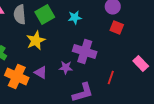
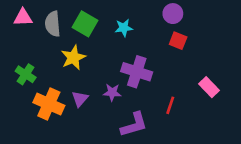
green square: (45, 14) -> (85, 24), turned -30
purple triangle: (41, 72) -> (80, 99), turned 40

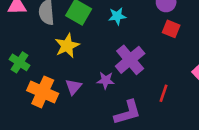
purple cross: (137, 72) -> (130, 60), turned 32

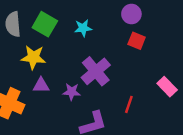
yellow star: (67, 46) -> (33, 57), turned 30
purple triangle: (73, 87) -> (41, 85), moved, turned 48

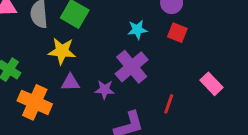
cyan star: (83, 28) -> (137, 30), moved

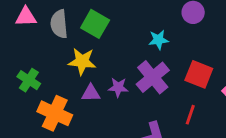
red square: (177, 33) -> (199, 74), moved, size x1.4
purple star: (105, 90) -> (118, 87), moved

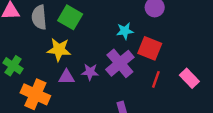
red square: (199, 74) -> (150, 48), moved
red line: (190, 115) -> (156, 79), moved

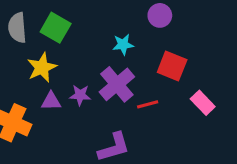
red square: (150, 48) -> (172, 66), moved
yellow star: (59, 50) -> (42, 68), turned -30
red line: (156, 79) -> (148, 104), moved, turned 56

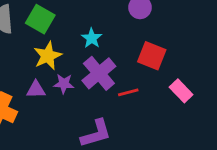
cyan star: (123, 45) -> (92, 38), moved, turned -30
yellow star: (42, 68) -> (48, 56), moved

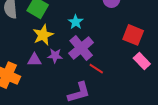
red square: (152, 56) -> (133, 35), moved
red line: (128, 92) -> (96, 69), moved, turned 48

